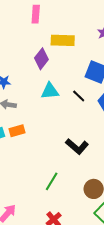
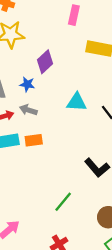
purple diamond: (41, 59) -> (45, 62), moved

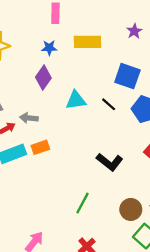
purple diamond: (45, 62) -> (43, 78), moved
blue star: (27, 84) -> (49, 48), moved

